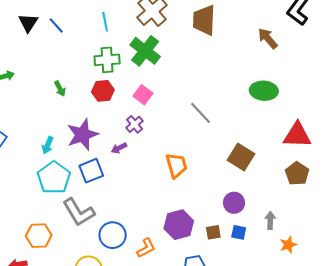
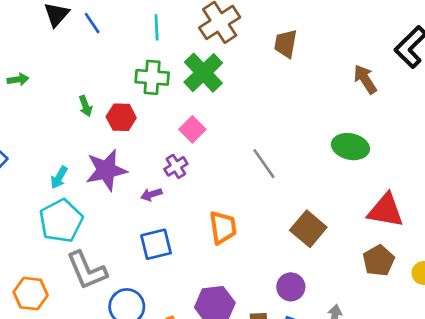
brown trapezoid: (204, 20) -> (286, 44), size x0.7
red hexagon: (103, 91) -> (121, 117), moved
blue square: (91, 171) -> (156, 244), moved

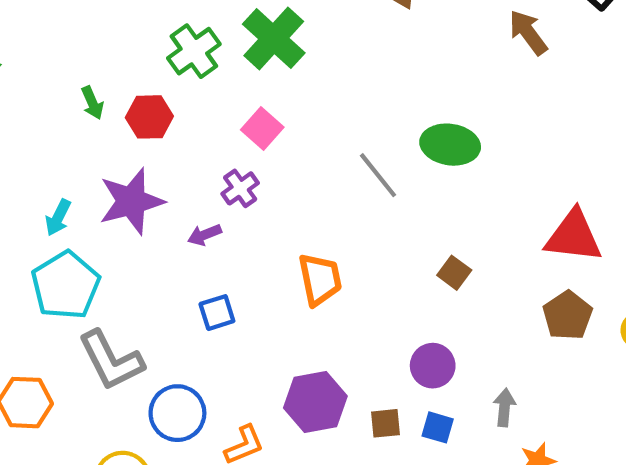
green cross: (152, 77) -> (194, 51), turned -36
green ellipse: (350, 147) -> (450, 145), moved
brown square: (308, 229) -> (454, 273), size x0.6
blue square: (156, 244) -> (217, 313), size x0.7

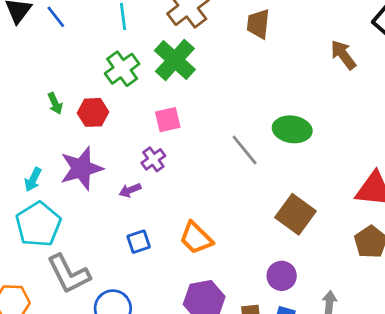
pink square: (262, 129) -> (168, 120), turned 36
brown square: (454, 273) -> (295, 214), size x1.8
orange trapezoid: (320, 279) -> (196, 238), moved, turned 147

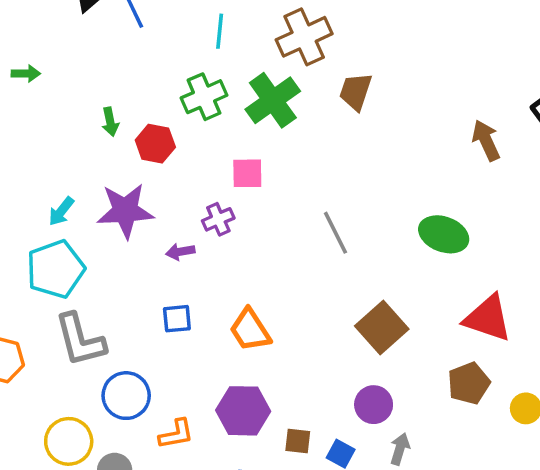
brown trapezoid: (258, 24) -> (356, 91), moved
green ellipse: (292, 129) -> (444, 234), moved
purple circle: (282, 276) -> (374, 405), moved

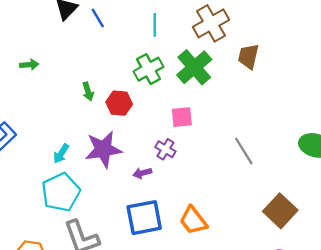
purple cross: (218, 219) -> (165, 149), turned -30
blue square: (177, 319) -> (144, 218), size x1.8

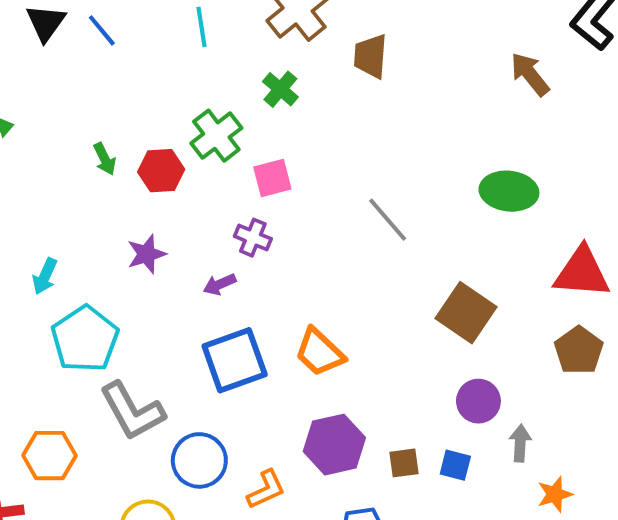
green cross: (194, 67) -> (280, 89), size x0.6
green cross: (148, 69) -> (216, 136), moved
purple star: (103, 149) -> (146, 254), size x0.6
cyan arrow: (61, 154) -> (45, 276), moved

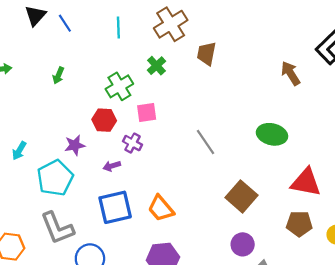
green arrow: (105, 159) -> (58, 75), moved, turned 42
red hexagon: (161, 171) -> (104, 120), moved
cyan pentagon: (85, 339) -> (55, 178), moved
brown pentagon: (579, 350) -> (299, 224), turned 30

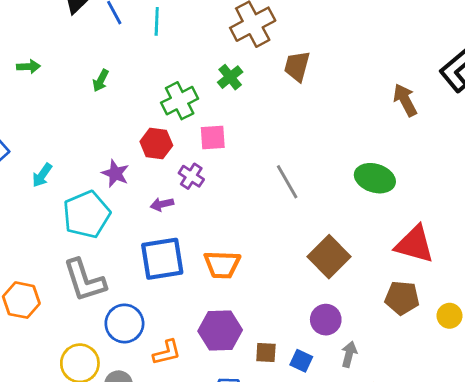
cyan line: (118, 28) -> (157, 21), moved
purple star: (75, 145) -> (115, 173), turned 30
orange trapezoid: (161, 208) -> (222, 265), turned -52

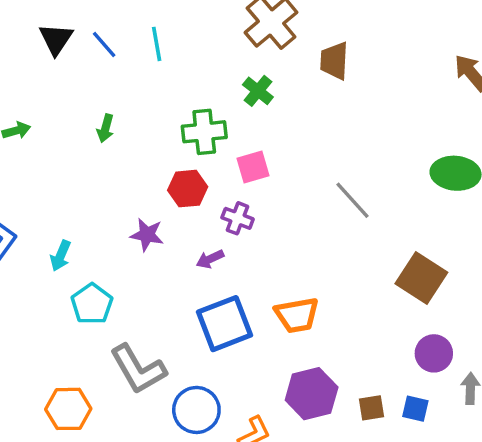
green cross: (180, 101) -> (204, 132), turned 33
cyan pentagon: (87, 214) -> (92, 304), moved, size x0.7

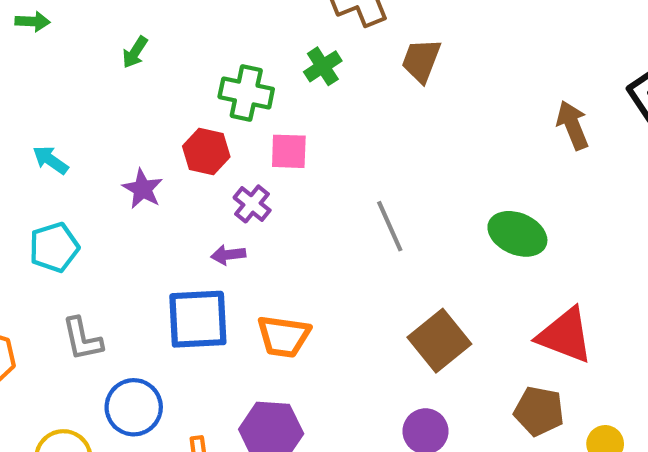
cyan arrow: (61, 256) -> (50, 160), moved, turned 84
purple arrow: (210, 259) -> (228, 255), moved
gray L-shape: (138, 369) -> (82, 339), size x0.7

